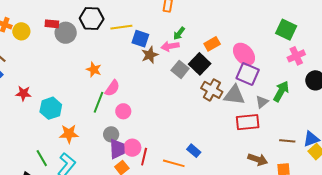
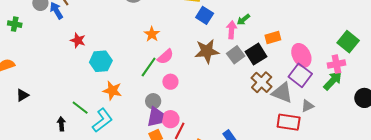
pink arrow: (170, 46) -> (232, 30), turned 90
brown star: (150, 55) -> (207, 51), moved, size x1.4
pink cross: (296, 56) -> (336, 64), moved
green arrow: (281, 91) -> (333, 81), moved
green line: (42, 158) -> (80, 108), turned -36

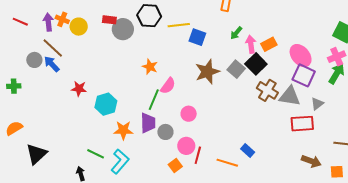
pink arrow: (232, 30) -> (251, 44), moved
pink circle: (170, 82) -> (189, 114), moved
black triangle: (22, 95) -> (36, 154), size x1.6
purple trapezoid: (156, 117) -> (148, 123), moved

